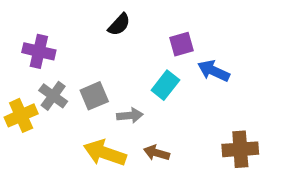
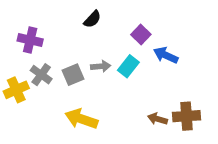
purple square: (181, 44) -> (141, 34), turned -30
gray arrow: (130, 115) -> (101, 66), moved
brown arrow: (157, 153) -> (157, 119), moved

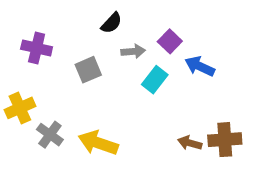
gray arrow: (101, 66) -> (133, 51), moved
gray cross: (41, 75) -> (50, 135), moved
gray square: (73, 75) -> (88, 70), moved

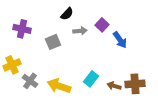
blue arrow: (200, 66) -> (120, 40), turned -150
cyan rectangle: (155, 80) -> (91, 79), moved

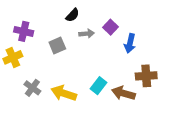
blue arrow: (120, 40) -> (130, 43), turned 48
yellow cross: (12, 65) -> (13, 57), moved
brown cross: (135, 84) -> (146, 76), moved
brown arrow: (114, 86) -> (123, 93), size x1.5

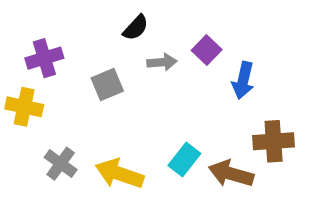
purple cross: (24, 31) -> (44, 58), turned -30
yellow cross: (13, 57) -> (24, 107), turned 36

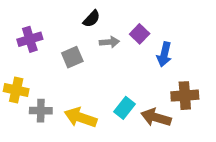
yellow cross: (24, 107) -> (16, 90), moved
gray cross: (61, 164) -> (41, 111), turned -35

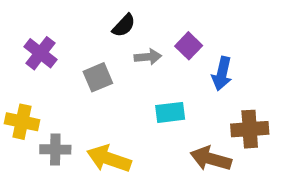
purple cross: (30, 39) -> (40, 53), turned -35
cyan rectangle: (124, 108) -> (170, 112), moved, turned 45

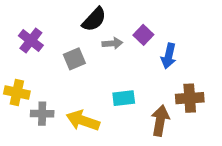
black semicircle: (124, 25) -> (94, 19), size x1.4
cyan rectangle: (170, 112) -> (124, 98), moved
brown arrow: (211, 159) -> (160, 121), turned 84

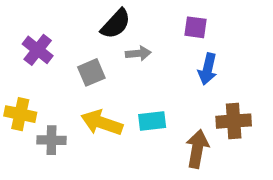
purple square: (143, 35) -> (195, 27), moved, turned -36
yellow arrow: (83, 121) -> (102, 123), moved

